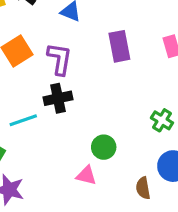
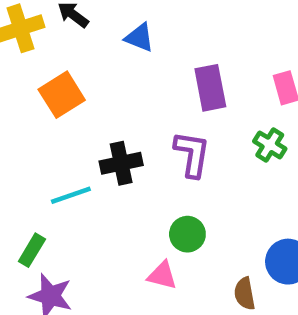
purple L-shape: (60, 59) -> (192, 154), moved
green cross: (162, 120) -> (270, 145), moved

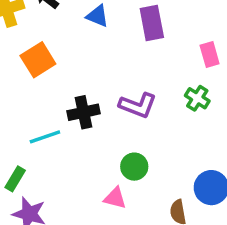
purple rectangle: (210, 88) -> (152, 23), moved
purple L-shape: (192, 154) -> (138, 105), turned 102

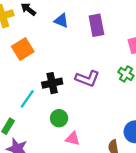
cyan line: (45, 137) -> (27, 99), turned -36
green circle: (134, 167) -> (59, 118), moved

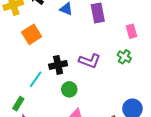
green circle: (59, 118) -> (69, 89), moved

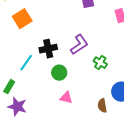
green cross: (124, 57) -> (100, 63), moved
purple L-shape: (90, 61) -> (79, 45), turned -55

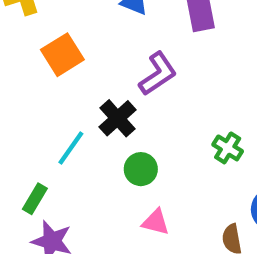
purple L-shape: (79, 45) -> (158, 74), moved
black cross: (48, 49) -> (118, 118), turned -30

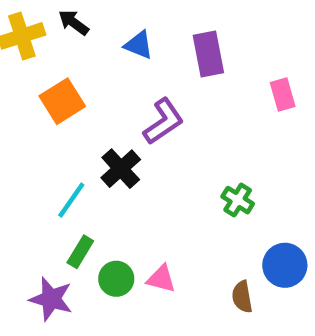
green circle: (141, 169) -> (116, 279), moved
green rectangle: (35, 199) -> (80, 252), moved

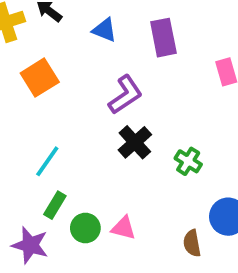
black cross: (121, 169) -> (135, 142), moved

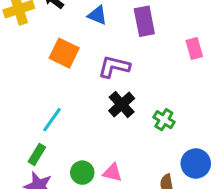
orange square: (40, 78) -> (64, 53), moved, turned -32
purple L-shape: (125, 95) -> (114, 67), turned -132
green rectangle: (55, 205) -> (37, 154), moved

